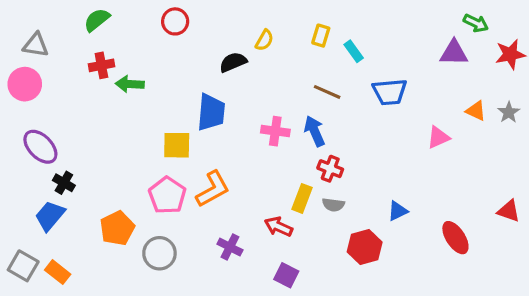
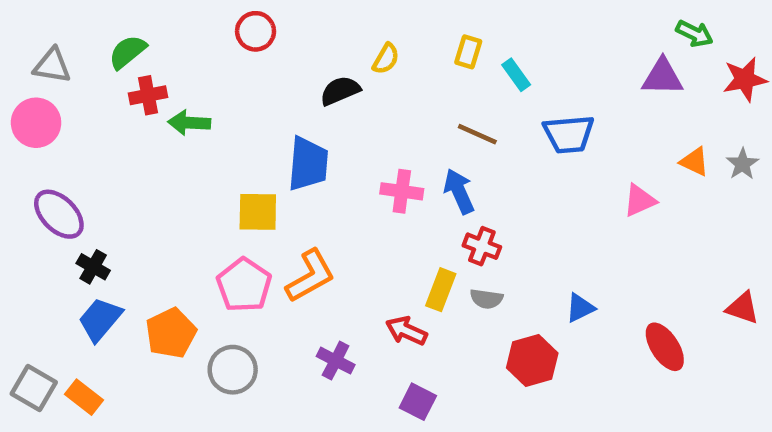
green semicircle: (97, 20) -> (127, 52), moved
blue trapezoid: (50, 216) -> (100, 319), moved

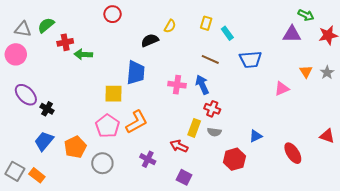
green semicircle: (127, 52) -> (46, 25), moved
orange triangle: (694, 162) -> (306, 72), turned 32
black cross: (93, 267) -> (47, 109), moved

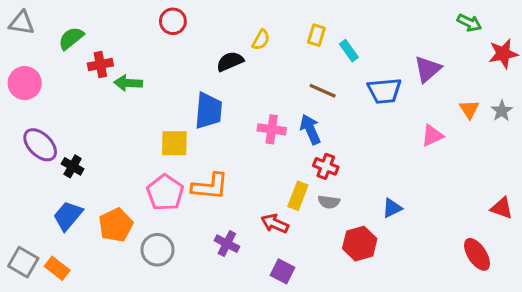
gray triangle: (23, 29) -> (22, 23), moved
purple triangle: (292, 34) -> (428, 69), moved, turned -42
orange L-shape: (137, 122) -> (210, 186), turned 35
red ellipse: (293, 153) -> (477, 254), moved

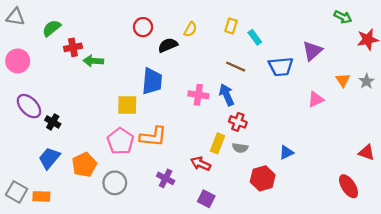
red circle: (173, 21) -> (143, 27), moved
orange rectangle: (57, 268) -> (41, 196), turned -36

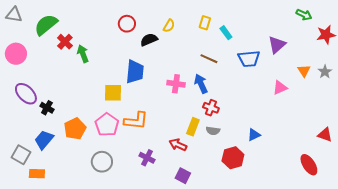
green semicircle: (52, 28) -> (46, 25), size x1.4
red cross: (73, 47) -> (65, 42), turned -35
green arrow: (93, 61) -> (83, 54), turned 66
orange pentagon: (84, 165) -> (75, 129), moved
gray square: (17, 192) -> (21, 155), moved

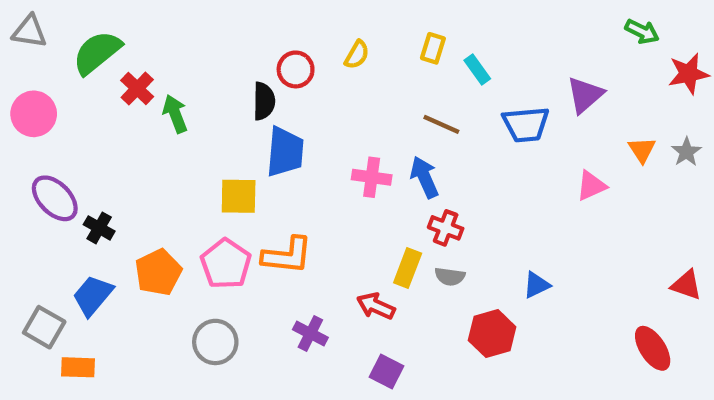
red circle: (127, 24) -> (296, 69), moved
black semicircle: (149, 40) -> (264, 101), moved, turned 114

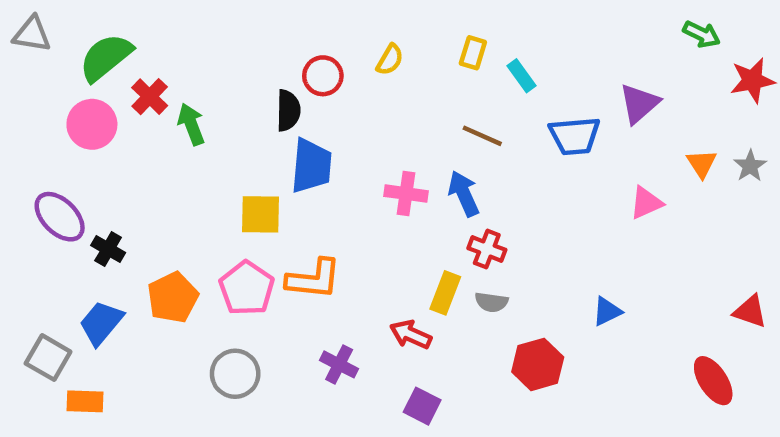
pink circle: (34, 114) -> (92, 124), moved
blue triangle: (536, 285) -> (607, 311), moved

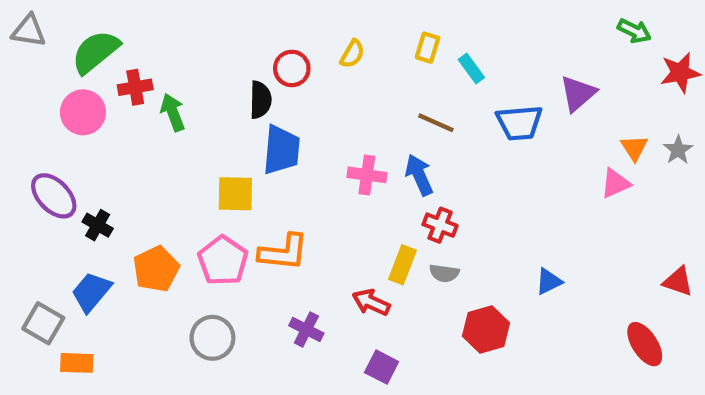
red cross: (150, 97) -> (135, 87), turned 36
pink triangle: (646, 203) -> (615, 183), moved

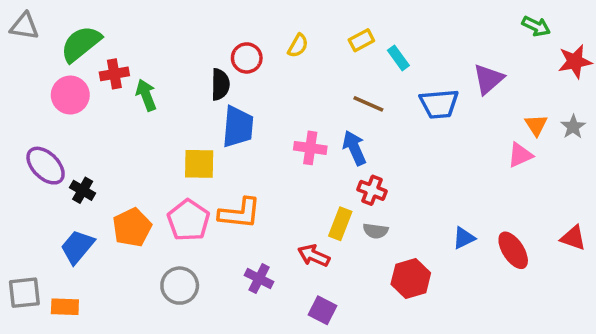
yellow rectangle: (428, 48) -> (361, 40), turned 45
gray square: (43, 323) -> (24, 293), moved, turned -36
red ellipse: (645, 344) -> (513, 250), moved

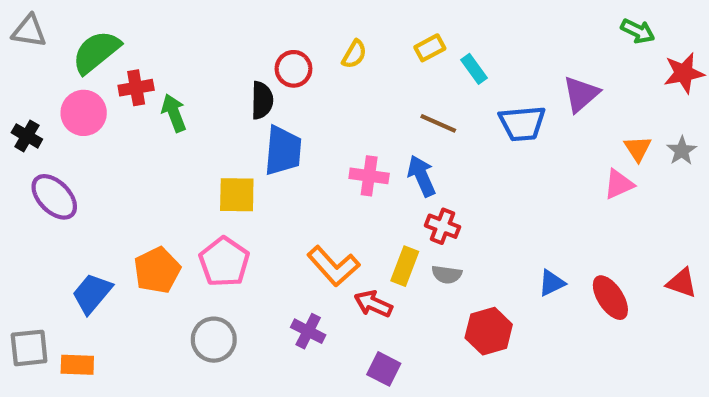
black cross: (83, 190) -> (27, 136), moved
orange L-shape: (240, 213) -> (333, 266), moved, turned 42

